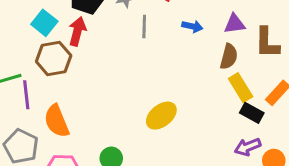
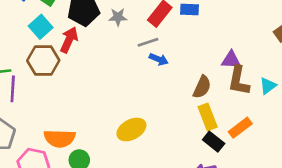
purple triangle: (235, 24) -> (231, 60), moved
blue arrow: (192, 26) -> (159, 59), moved
gray line: (144, 27) -> (148, 42), moved, turned 60
orange semicircle: (57, 121) -> (60, 138), moved, turned -76

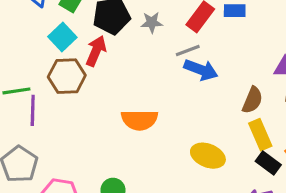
blue arrow: (159, 59) -> (201, 70), size x1.5
yellow ellipse: (131, 129) -> (208, 156), moved, turned 52
orange semicircle: (60, 138) -> (140, 120), moved

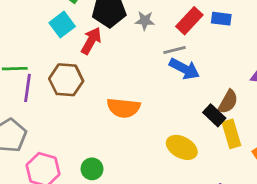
brown hexagon: (67, 76) -> (66, 80), moved
black rectangle: (268, 163) -> (214, 115), moved

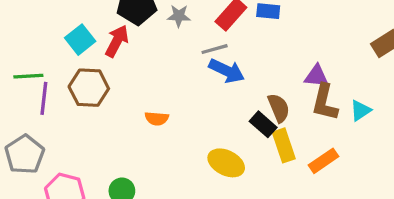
cyan square: (62, 25) -> (80, 40), moved
brown semicircle: (228, 102) -> (279, 108), turned -50
orange semicircle: (123, 108) -> (157, 118), size x0.6

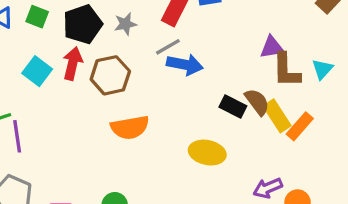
brown hexagon: (89, 88) -> (110, 75), moved
brown semicircle: (279, 108) -> (257, 102), moved
orange semicircle: (157, 118) -> (130, 127), size x1.6
yellow rectangle: (284, 145) -> (277, 116), moved

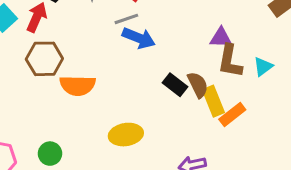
brown hexagon: (110, 75) -> (44, 59), moved
yellow ellipse: (207, 153) -> (126, 135), moved, turned -32

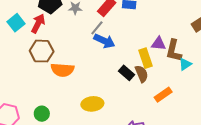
gray line: (126, 19) -> (97, 28), turned -35
brown L-shape: (230, 61) -> (174, 51), moved
yellow rectangle: (213, 101) -> (146, 58), moved

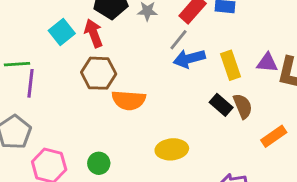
red arrow: (38, 23) -> (94, 33), turned -48
blue arrow: (104, 41) -> (189, 59), turned 140
yellow rectangle: (146, 58) -> (231, 65), moved

